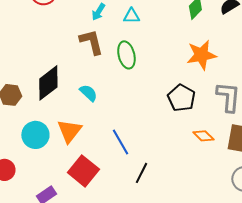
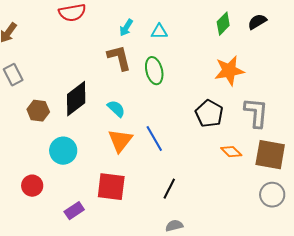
orange triangle: (69, 131) -> (120, 141), moved
blue line: (120, 142) -> (154, 139), moved
red square: (83, 171) -> (111, 187), turned -32

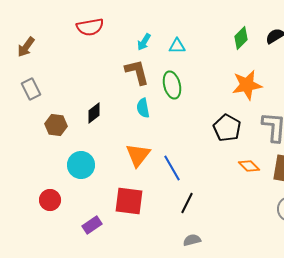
black diamond: (76, 99) -> (94, 113), size x0.6
cyan semicircle: (116, 109) -> (143, 108), moved, turned -144
blue line: (154, 139) -> (172, 168), moved

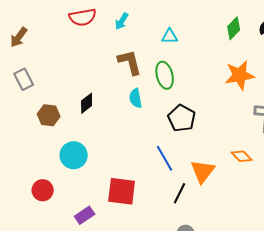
cyan arrow: (144, 42) -> (122, 21), moved
black pentagon: (227, 128) -> (182, 118), moved
orange triangle: (138, 155) -> (203, 171), moved

